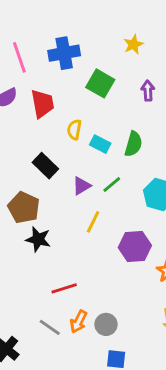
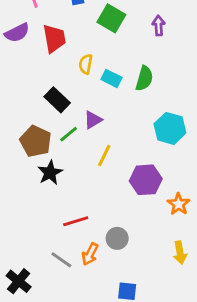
green line: (112, 184) -> (69, 134), moved
black star: (38, 239) -> (50, 173), turned 30
gray circle: (106, 324) -> (117, 238), moved

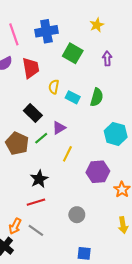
black star: (50, 173) -> (39, 179), moved
red line: (76, 221) -> (36, 202), moved
orange arrow: (90, 254) -> (15, 226), moved

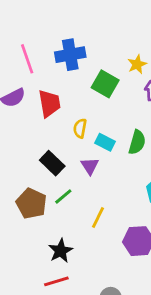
yellow star: (97, 25) -> (137, 64), moved
purple triangle: (59, 128) -> (90, 166), moved, turned -32

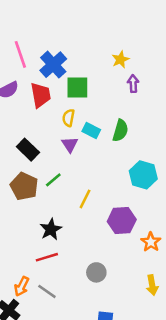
blue cross: (70, 55) -> (53, 65), moved, turned -32
green square: (105, 84) -> (77, 87), moved, turned -30
black rectangle: (52, 163) -> (28, 150), moved
purple triangle: (90, 166) -> (70, 144), moved

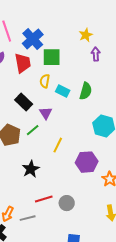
purple triangle: (70, 144) -> (46, 113), moved
black rectangle: (28, 150) -> (24, 102), moved
red line: (47, 257) -> (44, 199), moved
gray line: (47, 291) -> (28, 218), turned -49

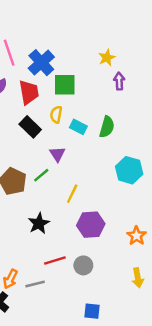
black rectangle: (24, 102) -> (30, 127), moved
purple hexagon: (87, 162) -> (91, 225), moved

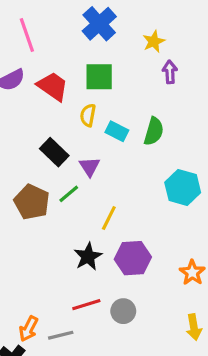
blue cross: (41, 63) -> (99, 24), moved
red trapezoid: (29, 92) -> (53, 86), turned -45
black rectangle: (30, 127) -> (54, 152), moved
black star: (39, 223) -> (88, 257), moved

